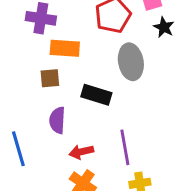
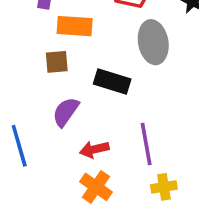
purple semicircle: (57, 120) -> (66, 112), turned 32

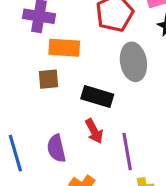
purple semicircle: (66, 112) -> (56, 148), moved, turned -48
red arrow: (94, 149) -> (94, 131), moved, turned -105

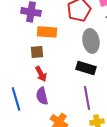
black rectangle: (97, 96) -> (86, 68), moved
red arrow: (94, 131) -> (41, 74), moved

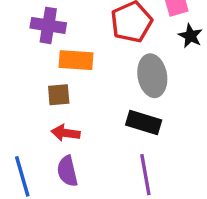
red arrow: (41, 74) -> (66, 133), turned 126

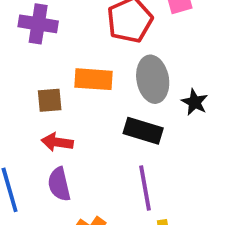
black star: (190, 36) -> (195, 102), moved
orange rectangle: (76, 60) -> (94, 79), moved

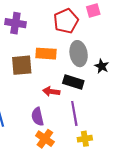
brown square: (50, 100) -> (22, 65), size x1.5
red arrow: (57, 142) -> (51, 91), moved
purple semicircle: (59, 184) -> (38, 117), moved

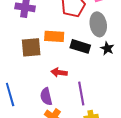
gray ellipse: (79, 54) -> (98, 24), moved
black rectangle: (73, 82) -> (80, 46), moved

